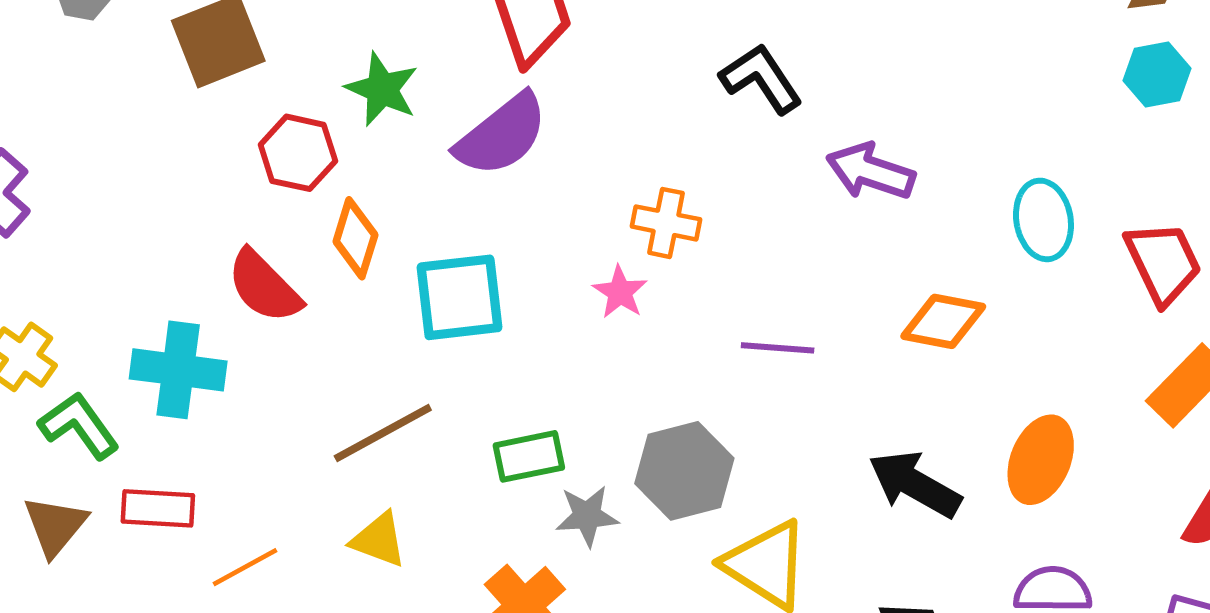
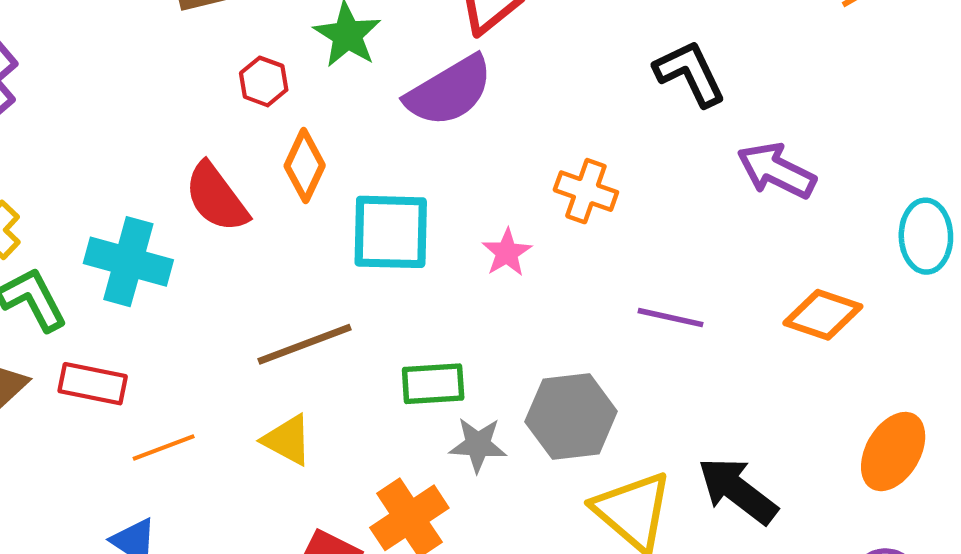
red hexagon: (298, 153) -> (264, 81), size x0.7
pink star: (620, 292) -> (507, 253), moved
black arrow: (915, 484) -> (738, 490), moved

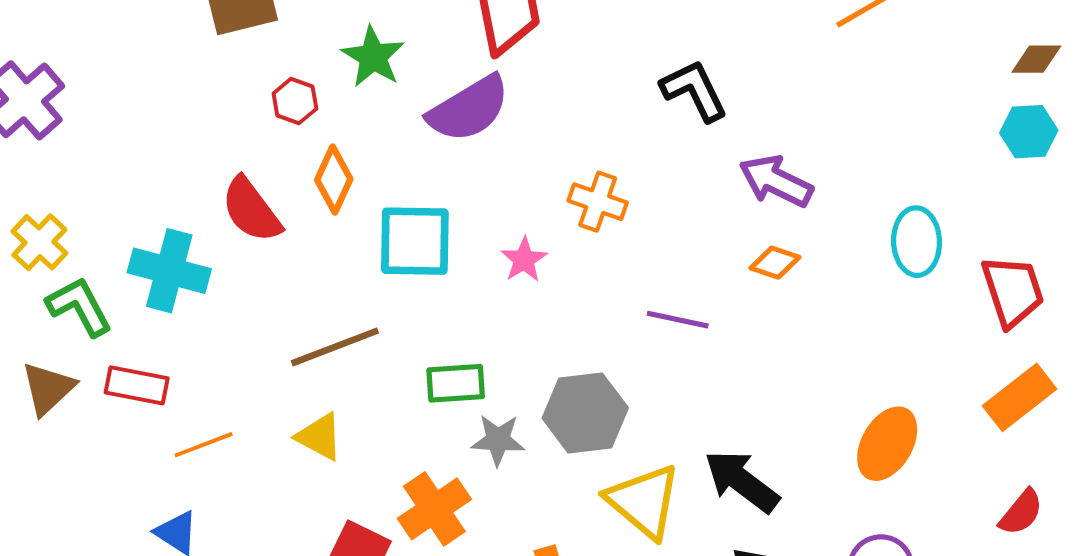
orange diamond: (823, 315) -> (775, 263), moved, size x0.7

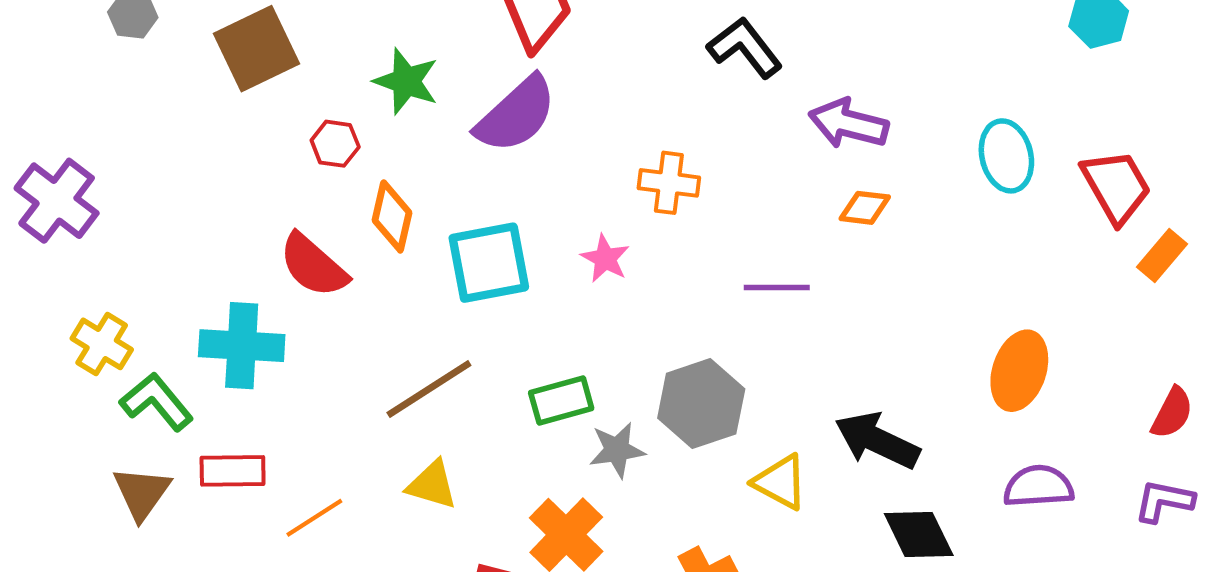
orange rectangle: (1020, 397) -> (1162, 256), moved, size x0.7
yellow triangle: (644, 501) -> (780, 482), size x0.7

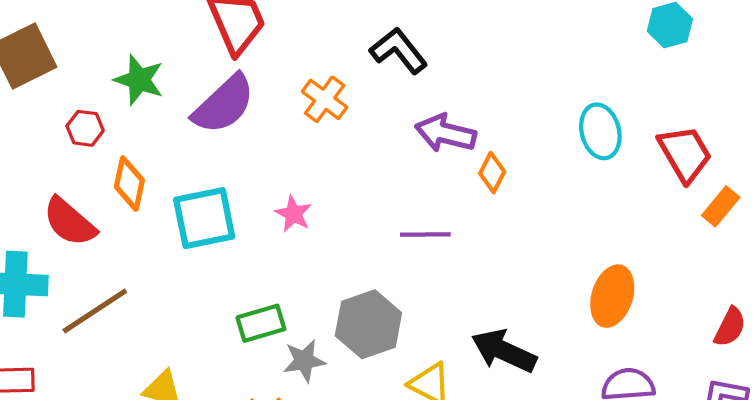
purple arrow: (849, 124) -> (446, 133), moved
orange cross: (669, 183) -> (325, 99), moved, turned 30
orange diamond: (865, 208) -> (492, 173), turned -69
brown line: (429, 389) -> (95, 311), moved

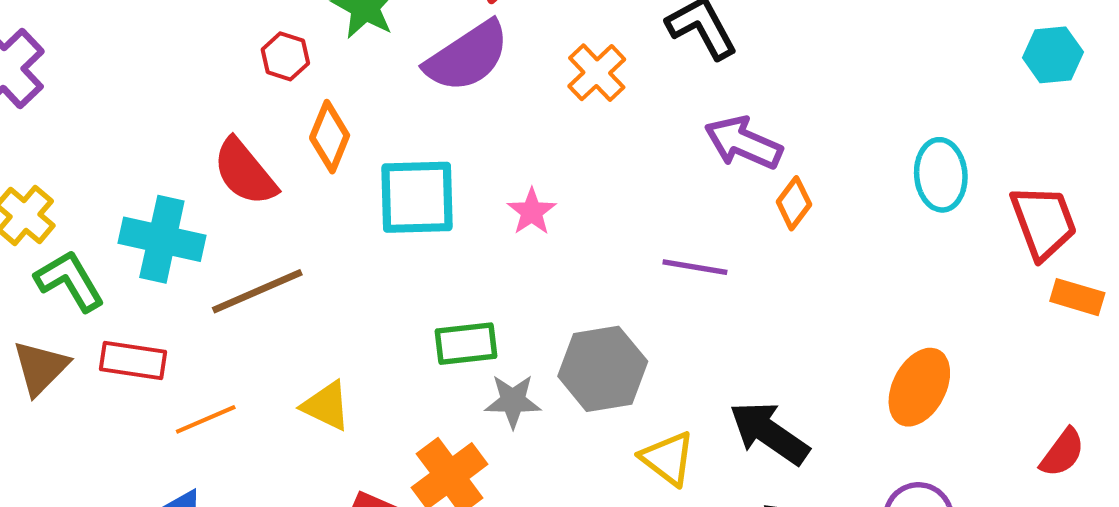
orange rectangle: (721, 206) -> (1077, 297), turned 57

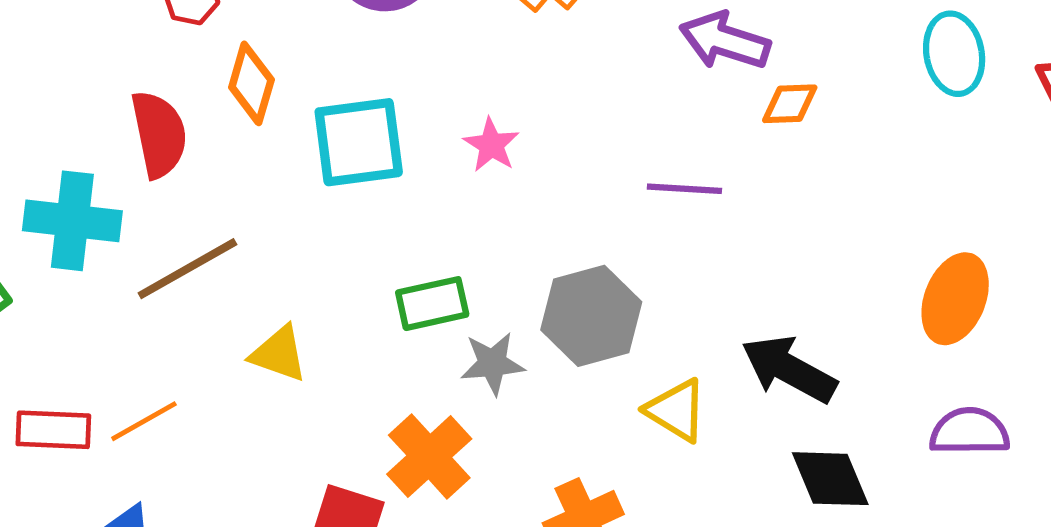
red semicircle: (245, 172) -> (159, 134), turned -146
orange diamond: (794, 203) -> (790, 104), turned 57
red rectangle: (133, 360) -> (53, 430), moved
yellow triangle: (326, 406) -> (279, 354), moved

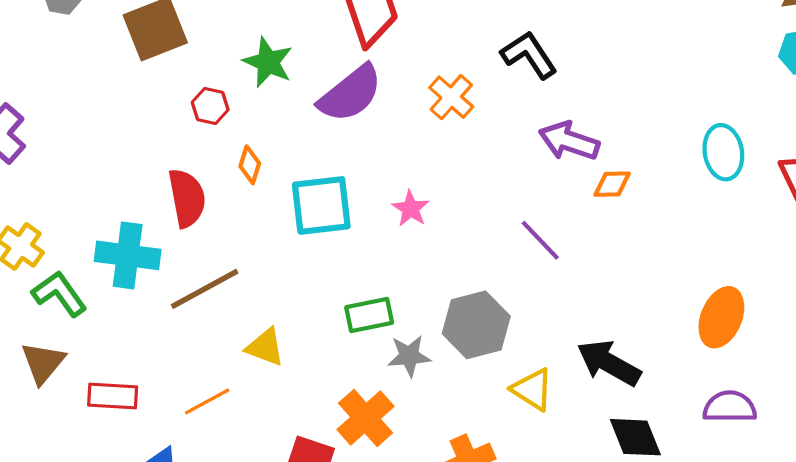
orange diamond: (251, 83) -> (250, 165), size x0.7
purple line: (684, 189) -> (540, 240), turned 42
orange line: (144, 421) -> (207, 401), moved

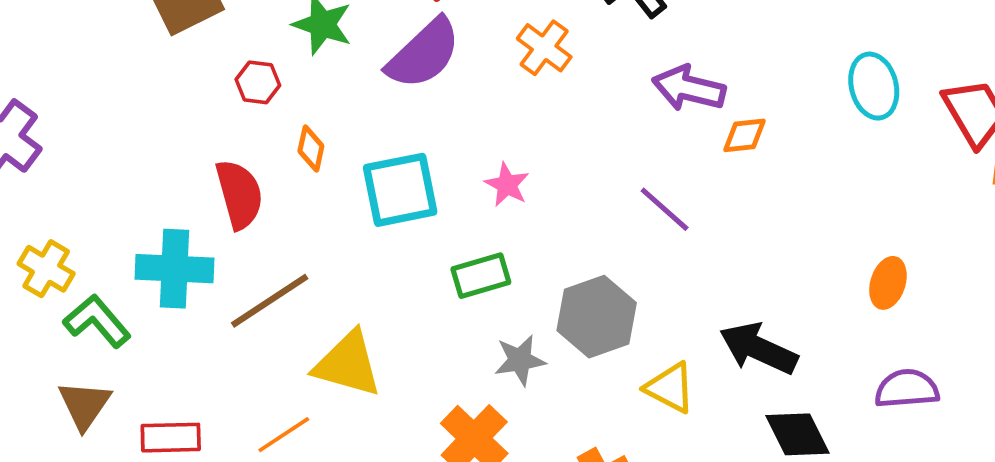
green rectangle: (369, 315) -> (481, 276), moved
orange ellipse: (721, 317) -> (888, 283), size x0.7
yellow triangle: (265, 347) -> (348, 364), size x1.5

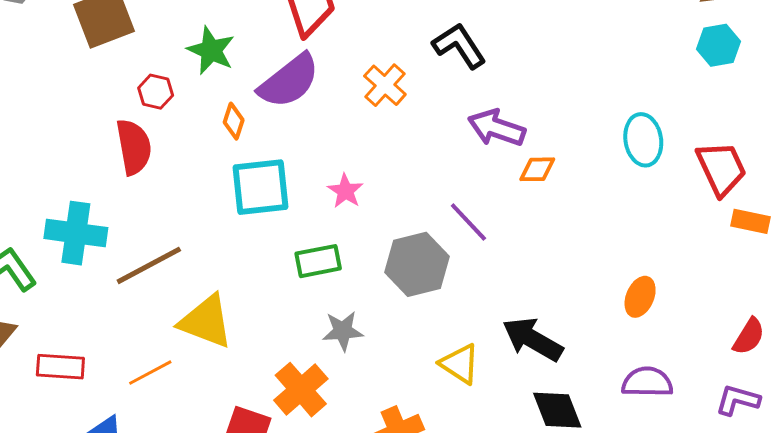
orange diamond: (311, 148) -> (234, 121), moved
red semicircle: (239, 194) -> (134, 147), moved
gray hexagon: (597, 317) -> (417, 264), moved

